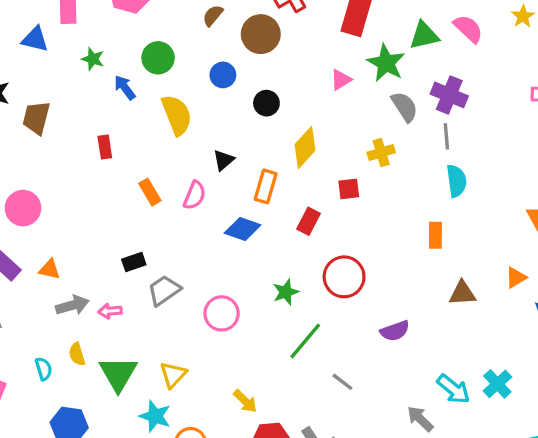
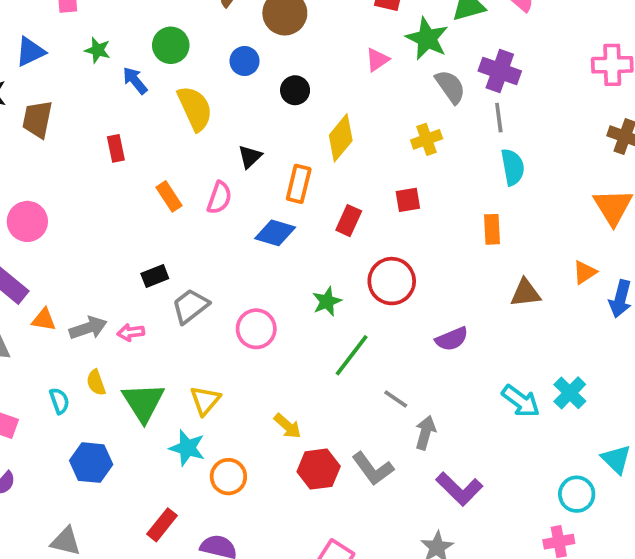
blue triangle: (35, 39) -> (30, 52), moved, turned -36
red square: (349, 189) -> (408, 200), moved
orange triangle: (50, 269) -> (44, 320), moved
gray arrow: (420, 419) -> (425, 433), moved, turned 64

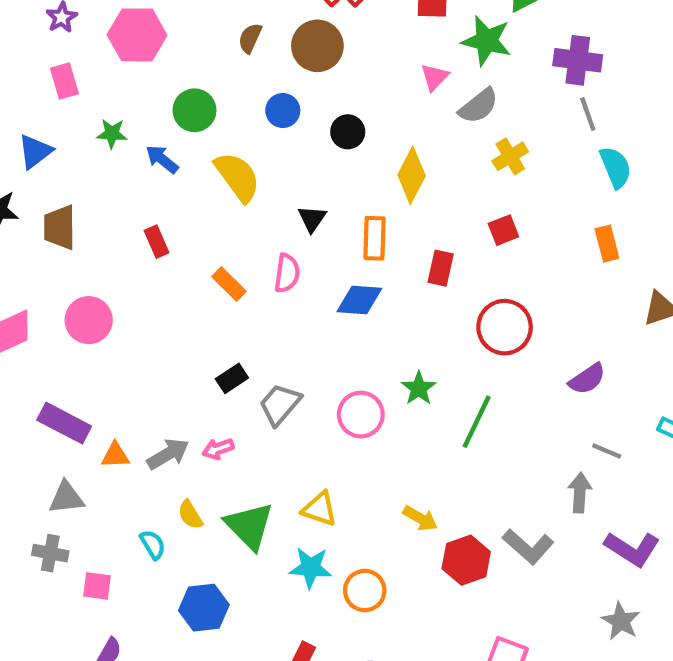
gray semicircle: (450, 87) -> (479, 106), moved, turned 99
pink circle: (27, 221) -> (89, 320), moved
green star: (327, 301) -> (419, 388), moved
gray line: (396, 399) -> (607, 451), moved
yellow triangle: (205, 400) -> (320, 509), turned -40

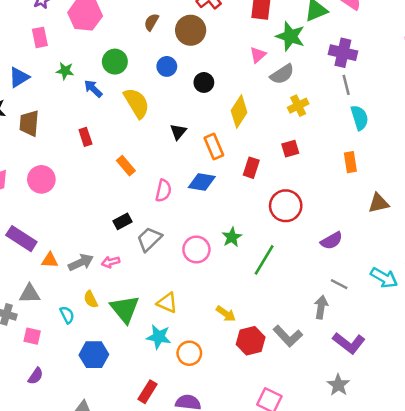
orange rectangle: (374, 238) -> (214, 146), turned -30
pink semicircle: (287, 273) -> (163, 191), moved
gray triangle: (66, 498) -> (30, 294), moved

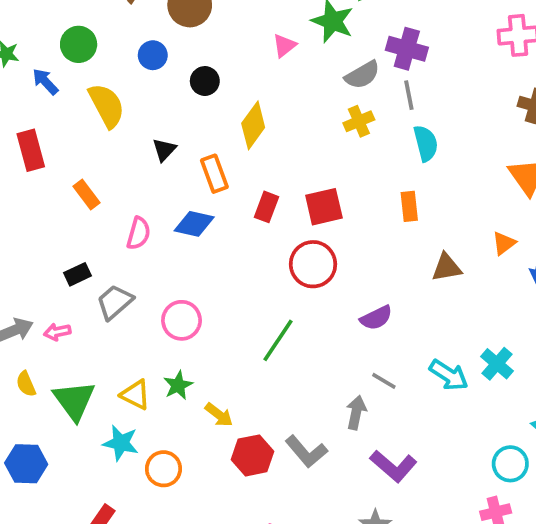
gray semicircle: (282, 74) -> (362, 75), moved
yellow cross: (298, 106) -> (359, 121), moved
red rectangle: (85, 137) -> (31, 150), size x1.5
red square: (290, 149) -> (324, 207), moved, size x1.5
green star: (232, 237) -> (178, 385), moved

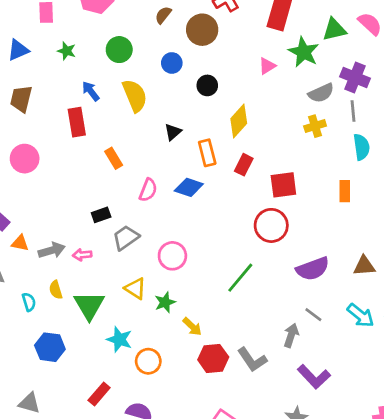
blue arrow: (45, 82) -> (91, 91), moved
red rectangle: (266, 207) -> (244, 165), moved
brown triangle: (447, 267) -> (364, 266), moved
purple semicircle: (376, 318) -> (313, 269), size x1.4
yellow triangle: (135, 395) -> (135, 288), moved

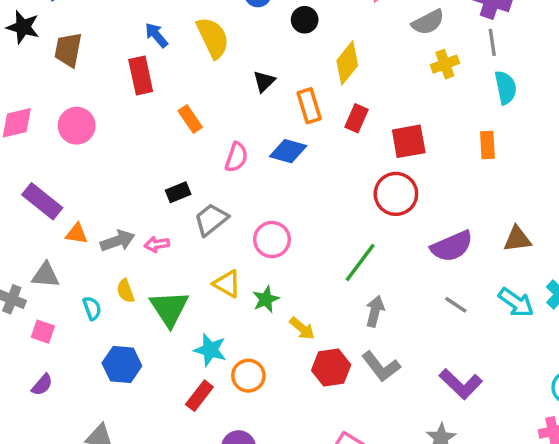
gray semicircle: (321, 93) -> (428, 22), moved
gray arrow: (291, 335) -> (375, 311), moved
red rectangle: (99, 394) -> (199, 396), moved

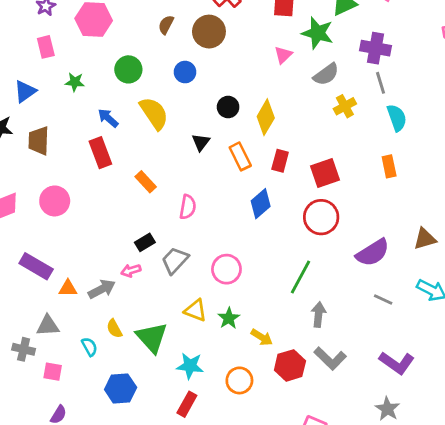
black circle: (305, 20) -> (228, 107), moved
blue diamond: (288, 151) -> (261, 204), moved, turned -48
pink arrow: (157, 244) -> (131, 271), moved
orange circle: (248, 376) -> (239, 380), moved

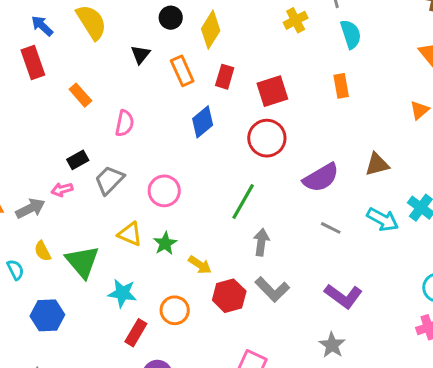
red rectangle: (187, 404) -> (136, 333), moved

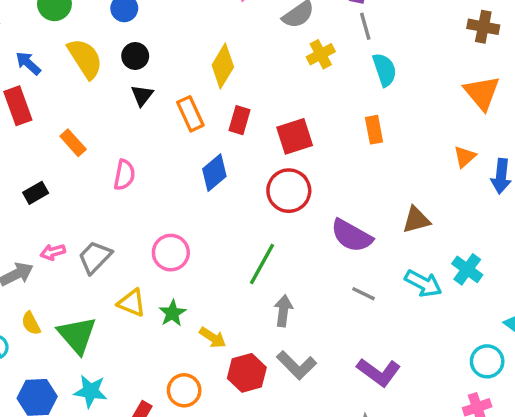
black circle: (171, 18) -> (135, 56), moved
black rectangle: (78, 160) -> (36, 193), moved
purple semicircle: (321, 178) -> (352, 236), turned 60
gray trapezoid: (109, 180) -> (95, 257), moved
cyan star: (122, 293) -> (90, 391), moved

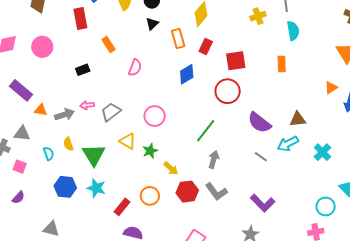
cyan arrow: (423, 283) -> (288, 144), moved, turned 115

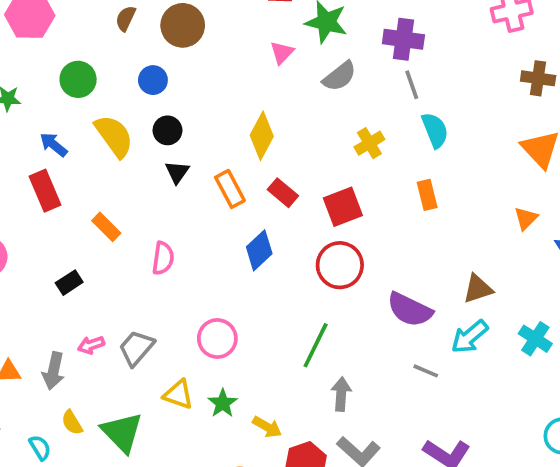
yellow cross: (258, 16) -> (369, 143), moved
red rectangle: (206, 47) -> (283, 193), turned -63
gray arrow: (64, 115) -> (54, 371), turned 132

